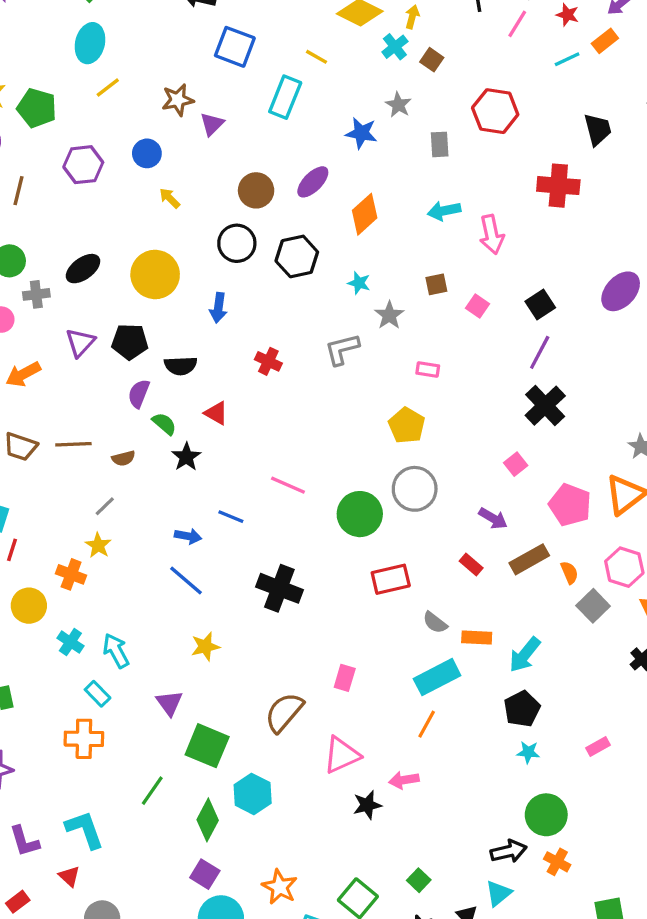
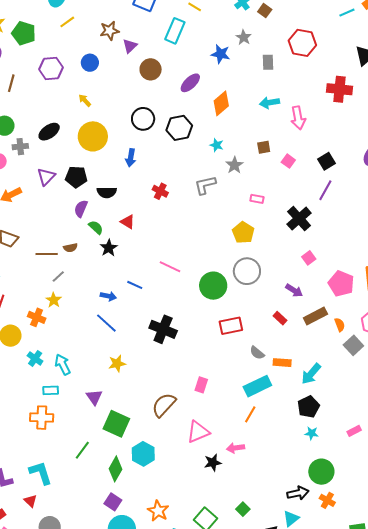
brown circle: (256, 190) -> (151, 69), moved
yellow arrow: (170, 198) -> (85, 100), moved
black cross: (545, 406) -> (299, 219), moved
brown line: (73, 444) -> (47, 254), moved
cyan rectangle: (98, 694) -> (51, 390), turned -49

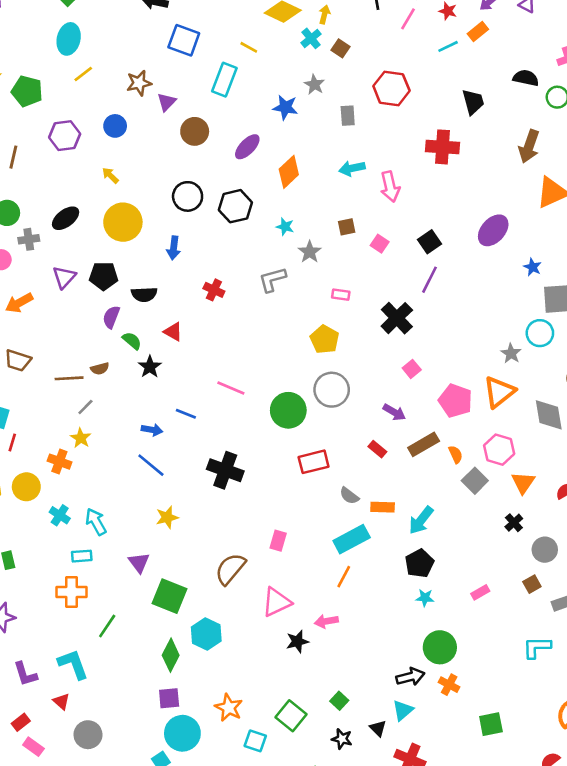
green line: (82, 450) -> (107, 626), moved
purple square: (113, 502) -> (169, 698), turned -36

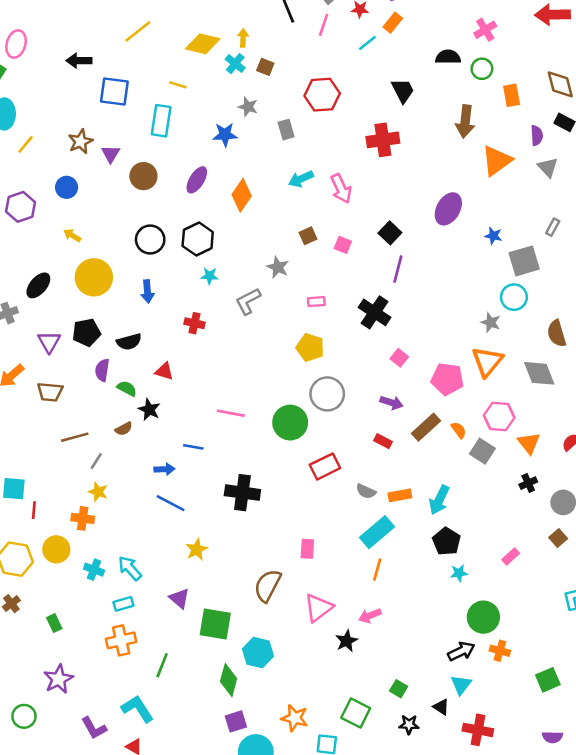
cyan star: (285, 227) -> (210, 276), moved
brown trapezoid: (18, 360) -> (50, 392), moved
brown semicircle: (100, 369) -> (124, 429), moved
black cross: (514, 523) -> (528, 483), turned 30

